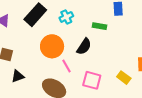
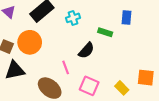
orange circle: (52, 46) -> (30, 42), moved
black triangle: (18, 76) -> (15, 70), size x1.5

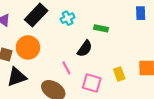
blue rectangle: (127, 17) -> (141, 13), moved
yellow rectangle: (122, 88) -> (119, 74), moved, turned 32

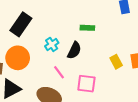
cyan cross: (68, 18) -> (52, 45), moved
yellow rectangle: (119, 74) -> (116, 62), moved

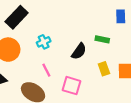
green rectangle: (87, 28) -> (102, 39), moved
black semicircle: (74, 50) -> (79, 51), moved

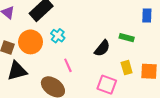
cyan cross: (44, 42) -> (58, 36), moved, turned -32
pink square: (71, 86) -> (107, 85), moved

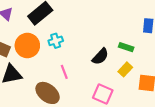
cyan cross: (58, 36) -> (56, 41), turned 32
yellow rectangle: (127, 68) -> (125, 69), moved, turned 56

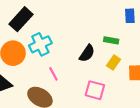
cyan cross: (56, 41) -> (40, 44), size x1.5

